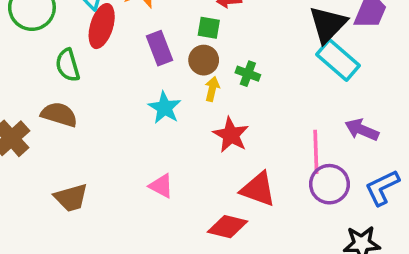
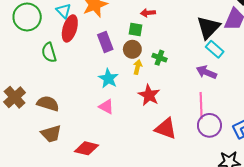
cyan rectangle: (338, 60) -> (215, 49), size x0.7
brown semicircle: (59, 114) -> (48, 103), moved
purple arrow: (362, 130) -> (206, 72), moved
pink triangle: (161, 186) -> (106, 107), moved
red diamond: (227, 227) -> (86, 148), moved

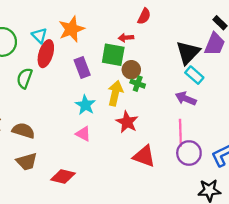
green square: (135, 29) -> (113, 55), size x1.6
brown circle: (132, 49) -> (131, 70), moved
green semicircle: (49, 52) -> (24, 78), turned 36
yellow arrow: (138, 67) -> (115, 93), size x1.6

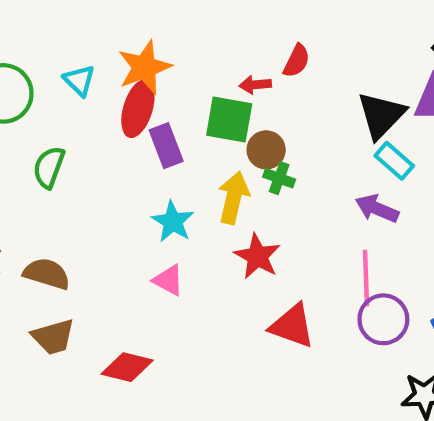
red semicircle: (144, 16) -> (297, 61), moved
red ellipse: (46, 54) -> (138, 109), moved

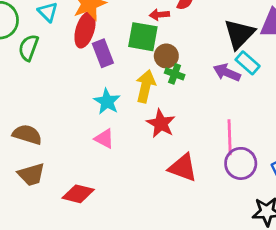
green semicircle: (49, 167) -> (29, 48), moved
purple arrow: (377, 209) -> (227, 73), moved

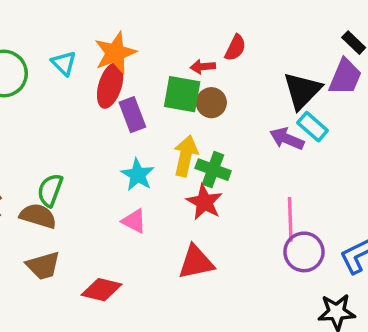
green semicircle: (29, 48) -> (50, 190), moved
brown circle: (166, 56) -> (211, 103), moved
green cross: (175, 74) -> (213, 170), moved, size x1.4
red triangle: (183, 168) -> (196, 262), moved, turned -32

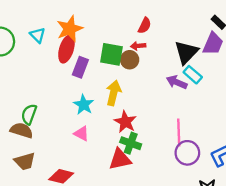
red arrow: (203, 67) -> (138, 46), moved
purple rectangle: (132, 115) -> (80, 67), turned 42
green cross: (213, 170) -> (131, 143), moved

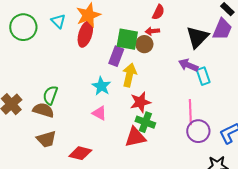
purple rectangle: (80, 67) -> (116, 56), moved
cyan rectangle: (193, 75) -> (203, 76), moved, turned 30
red star: (125, 122) -> (140, 102), turned 30

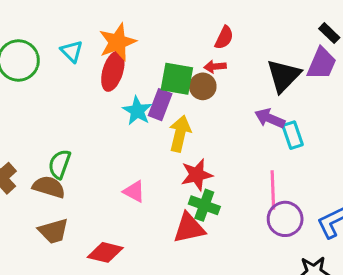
cyan star: (101, 86) -> (137, 111), moved

